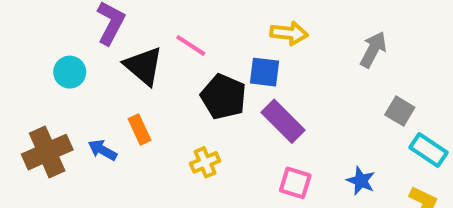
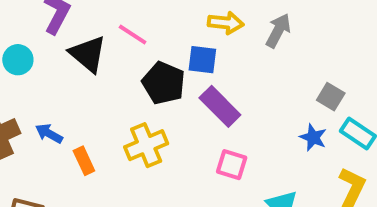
gray arrow: (373, 50) -> (278, 31), moved
orange rectangle: (139, 130) -> (84, 161), moved
yellow cross: (205, 162) -> (146, 145), size x1.5
blue star: (361, 181) -> (313, 137), moved

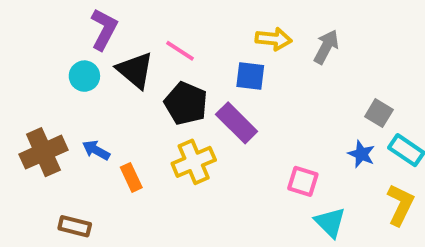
cyan circle: (18, 60) -> (84, 76), moved
black pentagon: (164, 83) -> (186, 103), moved
purple rectangle: (220, 106) -> (237, 123), moved
pink square: (232, 165) -> (303, 181), moved

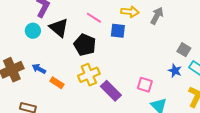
pink line: (180, 51) -> (94, 18), moved
purple rectangle: (237, 123) -> (111, 91), moved
orange rectangle: (131, 177) -> (57, 83), turned -32

